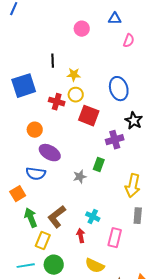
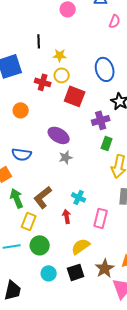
purple ellipse: (50, 153) -> (59, 135), moved
green rectangle: (99, 165) -> (107, 143), moved
yellow semicircle: (95, 266) -> (81, 246), turned 120

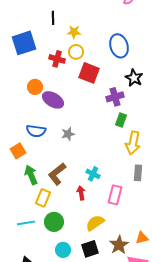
purple ellipse: (59, 135) -> (53, 100), moved
gray star: (66, 157) -> (68, 134), moved

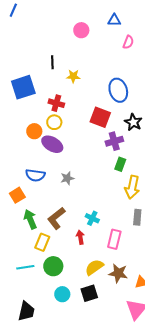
yellow circle: (76, 52) -> (54, 122), moved
red square: (89, 73) -> (100, 117), moved
brown star: (119, 245) -> (118, 273), moved, turned -30

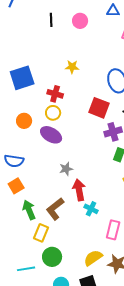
black line: (52, 62) -> (51, 20), moved
orange circle: (34, 131) -> (24, 121), moved
blue semicircle: (35, 175) -> (14, 161), moved
red arrow: (80, 237) -> (79, 190), moved, size x1.5
cyan line: (25, 267) -> (26, 269), moved

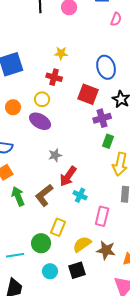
red cross: (55, 94) -> (54, 77), moved
red arrow: (79, 190) -> (68, 176), turned -135
yellow rectangle: (41, 233) -> (58, 227), moved

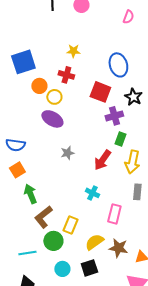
orange circle: (13, 107) -> (39, 86), moved
red arrow: (68, 176) -> (102, 160), moved
brown L-shape: (44, 195) -> (43, 217), moved

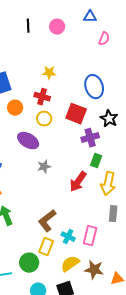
yellow circle: (54, 97) -> (44, 119), moved
gray star: (67, 153) -> (44, 167), moved
cyan cross: (92, 193) -> (68, 237), moved
brown L-shape: (43, 217) -> (47, 221), moved

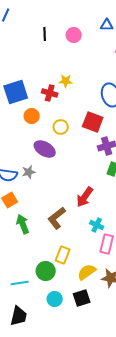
red cross: (42, 97) -> (50, 93), moved
gray star: (44, 167) -> (29, 172), moved
red arrow: (78, 182) -> (85, 197), moved
brown L-shape: (47, 221) -> (57, 218), moved
cyan cross: (68, 237) -> (97, 225), moved

